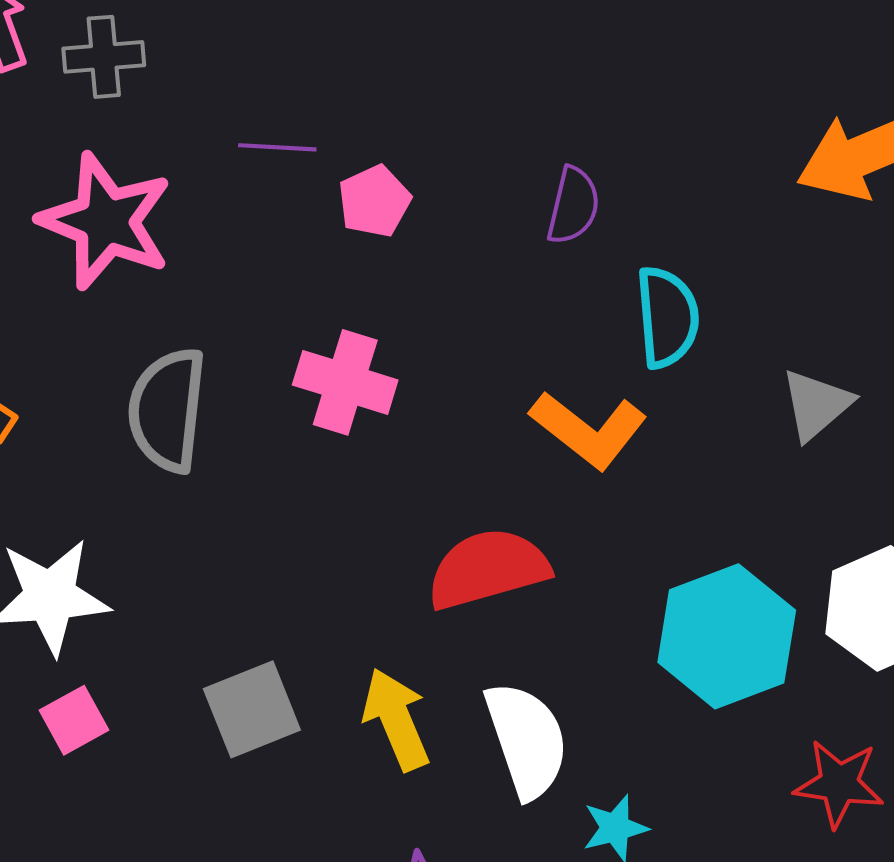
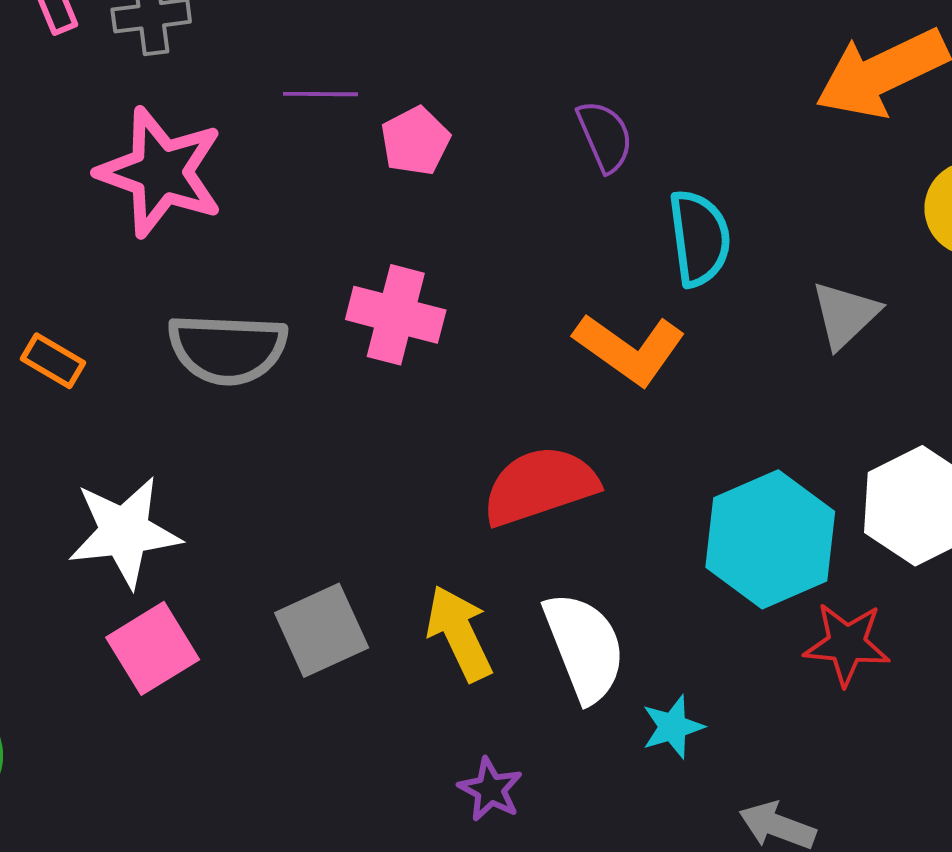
purple semicircle: (573, 206) -> (605, 136), turned -34
gray semicircle: (167, 410) -> (227, 349), turned -91
pink square: (74, 720) -> (153, 648), size x1.4
red star: (839, 784) -> (847, 644), moved

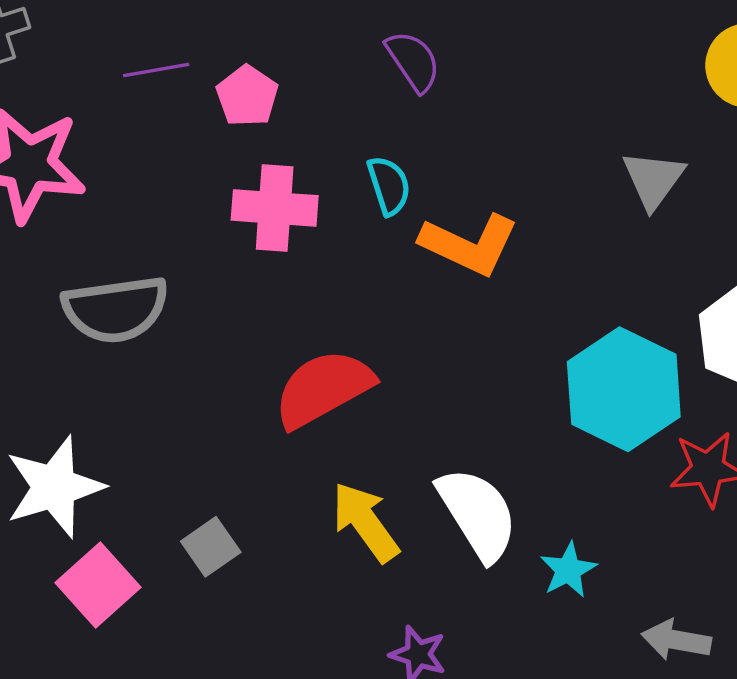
cyan semicircle: (699, 238) -> (389, 186), moved, size x0.7
pink cross: (396, 315) -> (275, 208), moved
red semicircle: (540, 486) -> (323, 388), moved
gray square: (322, 630) -> (211, 547), moved, size x0.7

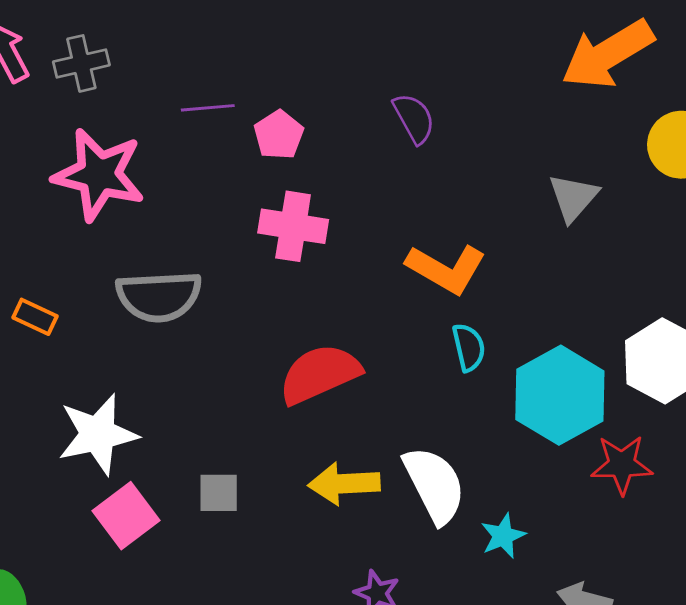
gray triangle: (653, 179) -> (573, 197), moved
cyan semicircle: (389, 186) -> (469, 347), moved
yellow arrow: (365, 522) -> (344, 484), turned -62
gray square: (211, 547) -> (219, 493), turned 30

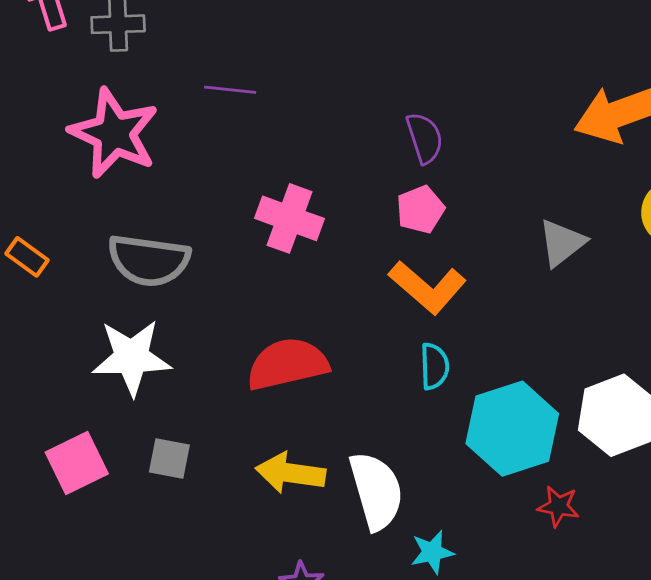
pink pentagon: (279, 135) -> (420, 210), moved
white star: (98, 434) -> (132, 357), moved
red star: (622, 465) -> (558, 506), size x0.7

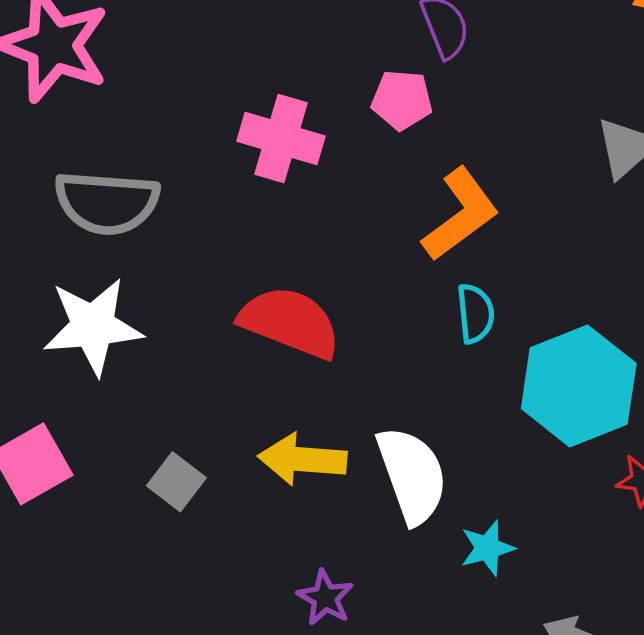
pink pentagon: (420, 210) -> (402, 100), moved, turned 30
orange L-shape: (427, 287) -> (460, 214), turned -74
red semicircle: (287, 364) -> (290, 322), turned 38
gray square: (169, 459) -> (176, 482), moved, turned 30

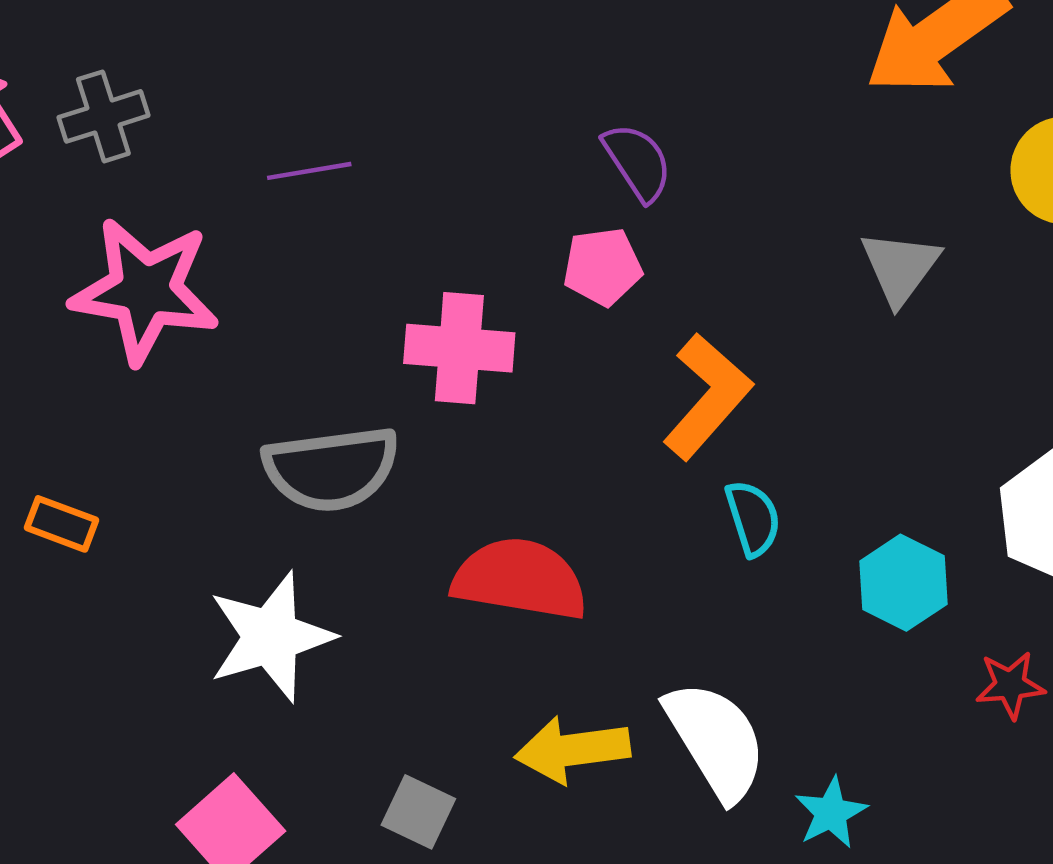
gray semicircle: (107, 203) -> (331, 469), moved
cyan hexagon: (579, 386) -> (903, 583), size x0.6

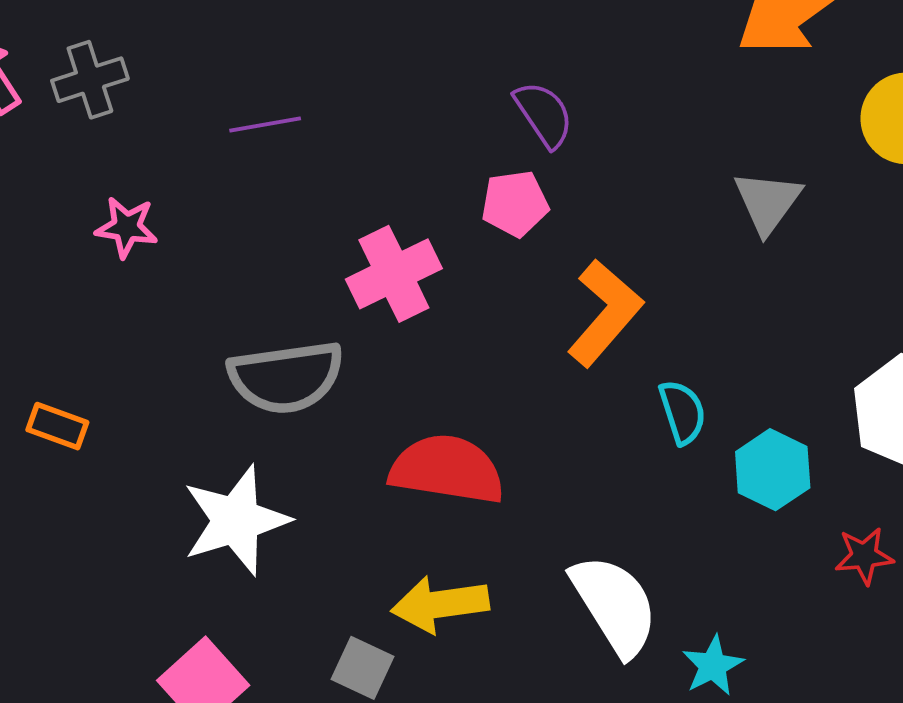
pink star: (145, 290) -> (127, 227), size x0.5
pink cross: (459, 348) -> (394, 274), turned -30
cyan semicircle: (753, 518) -> (682, 412), moved
yellow arrow: (572, 750) -> (440, 604), moved

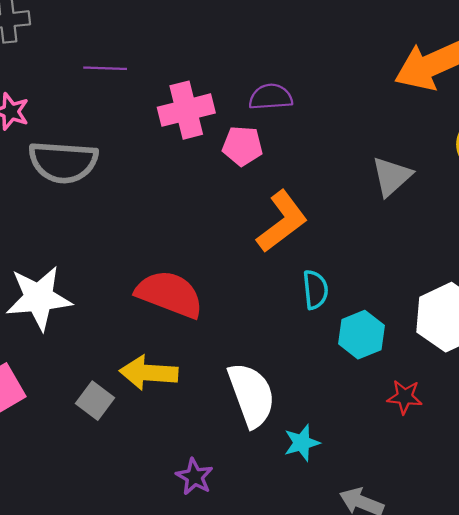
purple semicircle: (544, 114) -> (271, 97), turned -72
pink cross: (394, 274) -> (186, 110), moved
gray semicircle: (286, 377) -> (63, 162), moved

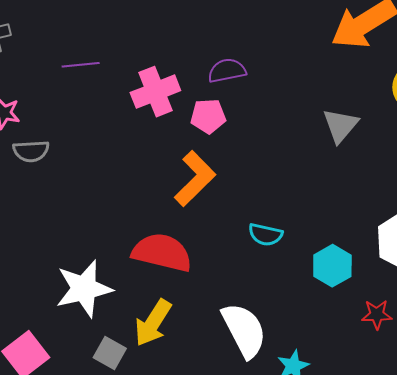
gray semicircle: (63, 162) -> (31, 151), moved, size x0.6
orange L-shape: (282, 222) -> (195, 179), moved
cyan semicircle: (315, 290) -> (265, 235), moved, turned 116
white star: (39, 298) -> (84, 289), moved
yellow arrow: (149, 373) -> (153, 323), turned -54

